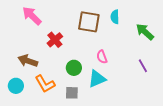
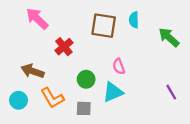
purple line: (143, 66) -> (171, 92), moved

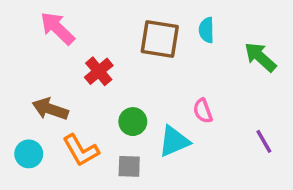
pink semicircle: (119, 66) -> (203, 111), moved

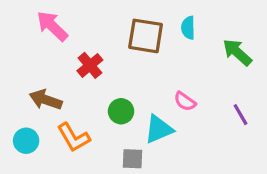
pink semicircle: (203, 111) -> (185, 101), turned -35
purple line: (264, 141) -> (241, 115), moved
gray square: (129, 166) -> (132, 159), moved

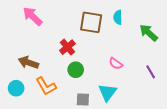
red cross: (90, 65) -> (67, 47), moved
cyan triangle: (159, 129) -> (108, 92), moved, turned -30

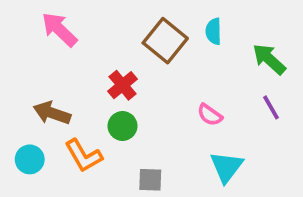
brown square: (91, 22) -> (165, 41), turned 30
green circle: (76, 70) -> (123, 126), moved
purple line: (151, 72) -> (271, 107), moved
cyan triangle: (108, 92) -> (226, 167), moved

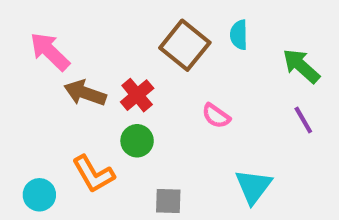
pink arrow: (59, 29) -> (50, 51), moved
brown arrow: (52, 113) -> (85, 93), moved
pink semicircle: (210, 115) -> (216, 116), moved
cyan circle: (30, 159) -> (39, 195), moved

